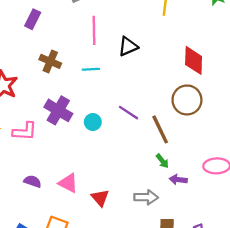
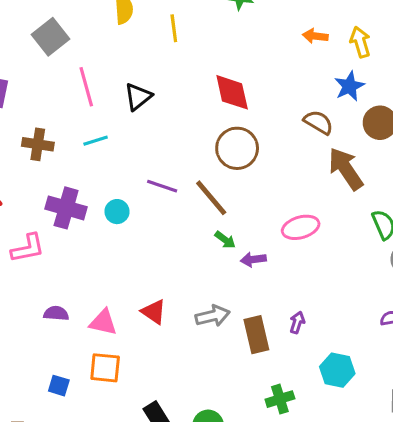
pink triangle: (68, 183) -> (103, 322), moved
gray arrow: (146, 197) -> (213, 316), moved

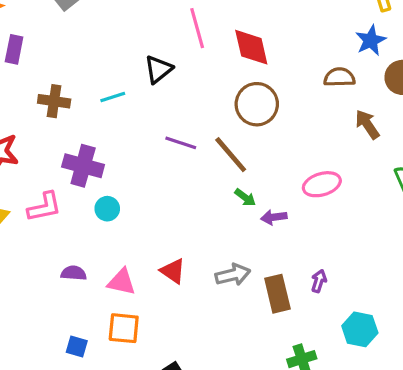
pink line: (86, 87) -> (197, 28), moved
black triangle: (138, 97) -> (158, 69), moved
brown semicircle: (318, 122) -> (339, 77), turned -32
brown arrow: (346, 169) -> (367, 124), size x0.7
cyan circle: (117, 212) -> (107, 209), moved

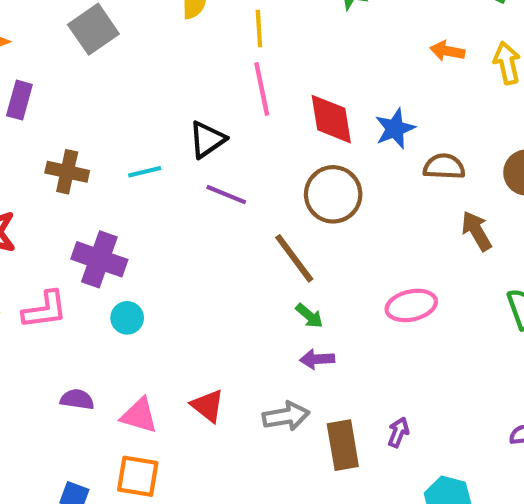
blue star: (371, 40) -> (395, 129), moved
purple line: (181, 143) -> (226, 195), moved
purple arrow: (274, 217) -> (317, 359), moved

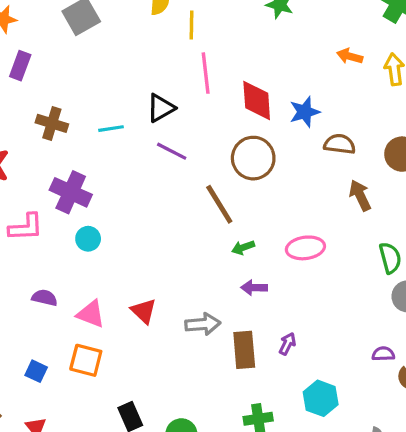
yellow line: (259, 28) -> (192, 25), moved
green arrow: (309, 316) -> (243, 248), moved, turned 115
purple arrow: (317, 359) -> (254, 288), moved

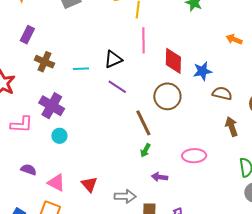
purple rectangle: (20, 66) -> (27, 35), moved
green arrow: (243, 248) -> (145, 150), moved, turned -48

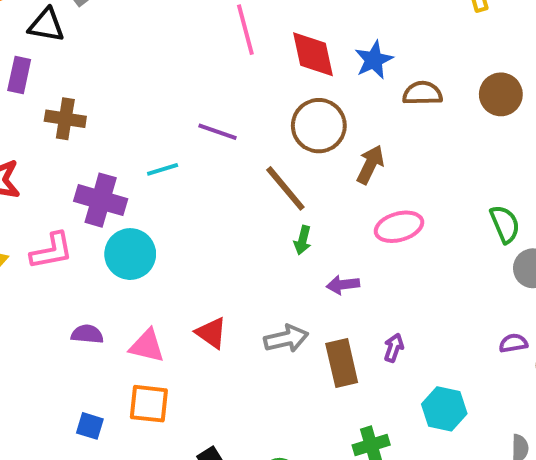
black triangle: (113, 59) -> (46, 25), moved, turned 48
cyan line: (81, 69) -> (163, 169), moved
brown arrow: (232, 127) -> (370, 165), moved, turned 60
cyan circle: (59, 136) -> (130, 254), size x1.6

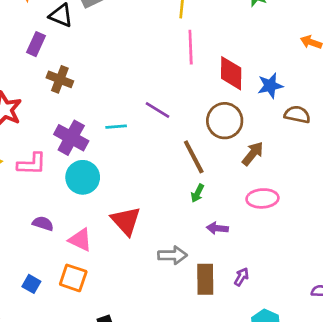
red triangle: (211, 333) -> (126, 221), moved, size x1.4

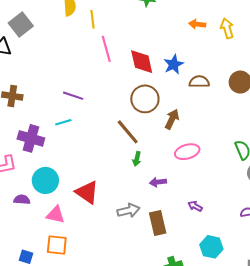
purple line: (157, 110) -> (73, 96), moved
cyan circle: (83, 177) -> (45, 180), moved
purple semicircle: (43, 223) -> (22, 200), moved
purple arrow: (241, 277) -> (195, 206), moved, turned -80

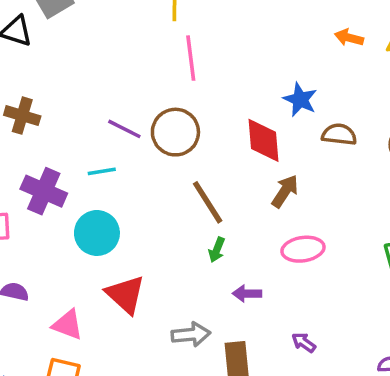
red diamond: (142, 62) -> (263, 140), moved
blue star: (174, 64) -> (300, 100), turned -30
brown circle: (145, 99) -> (175, 132), moved
cyan circle: (45, 180) -> (97, 233), moved

